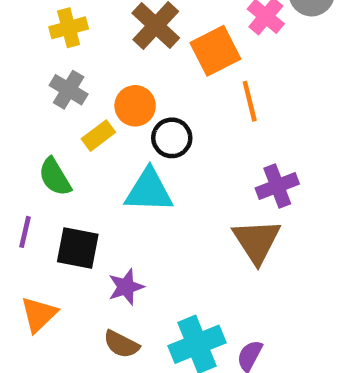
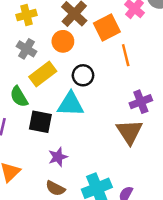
orange circle: (135, 106) -> (63, 41), moved
yellow rectangle: (98, 136) -> (43, 74), size x1.5
black square: (78, 248) -> (40, 122), moved

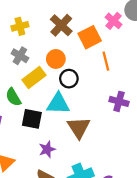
orange circle: (63, 41) -> (56, 59), moved
purple cross: (141, 102) -> (119, 101), turned 36
brown triangle: (129, 132) -> (79, 128), moved

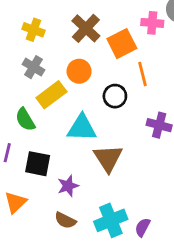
pink cross: (114, 21) -> (152, 23), turned -35
yellow cross: (20, 26) -> (33, 30), turned 35
black circle: (69, 79) -> (115, 96), moved
black square: (32, 119) -> (38, 164), moved

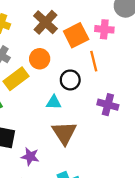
pink cross: (152, 23) -> (104, 29), moved
cyan triangle: (82, 128) -> (54, 102), moved, size x0.6
purple star: (68, 186) -> (30, 156), turned 30

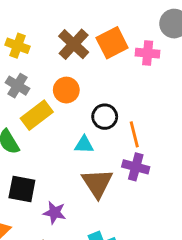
orange square: (76, 35) -> (112, 43), moved
orange line: (94, 61) -> (134, 134), moved
purple cross: (108, 105) -> (136, 167), moved

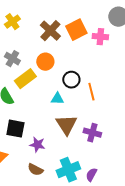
yellow cross: (18, 46) -> (12, 22), moved, turned 35
purple cross: (136, 167) -> (92, 133), moved

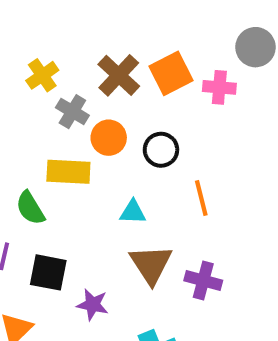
yellow cross: (12, 22) -> (42, 75), moved
gray cross: (12, 59) -> (72, 112), moved
yellow rectangle: (25, 79) -> (68, 172), turned 40
black circle: (71, 80) -> (161, 150), moved

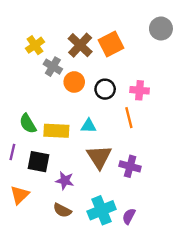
pink cross: (219, 87) -> (140, 90), moved
yellow rectangle: (68, 172) -> (56, 131), moved

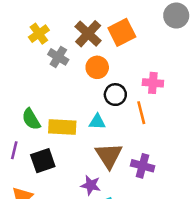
orange circle: (74, 82) -> (97, 67), moved
black circle: (105, 89) -> (115, 95), moved
black square: (39, 162) -> (43, 161), turned -30
purple star: (65, 181) -> (91, 185), moved

